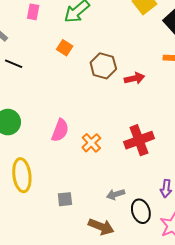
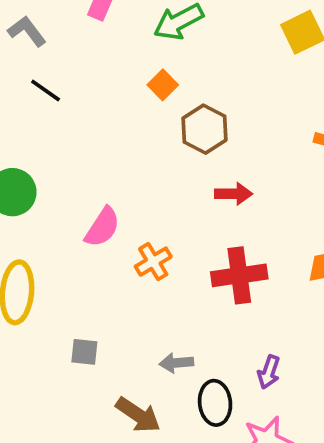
orange square: (65, 48) -> (163, 85), moved
red arrow: (134, 78) -> (234, 194), moved

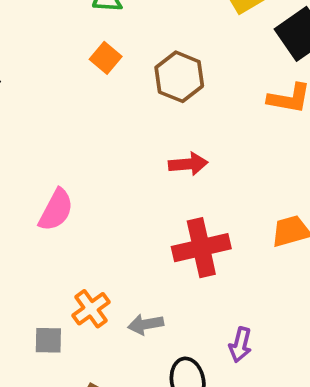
brown hexagon: (204, 129) -> (179, 77), moved
orange cross: (153, 262) -> (91, 309), moved
gray arrow: (176, 363) -> (146, 324), moved

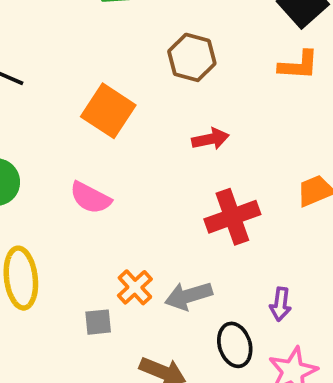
orange square: (106, 58) -> (108, 111), moved, size x1.8
pink semicircle: (56, 210) -> (90, 198), turned 96
gray arrow: (146, 324) -> (188, 296), size x1.4

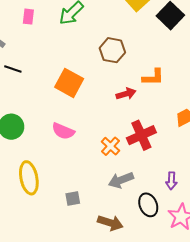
orange L-shape: (299, 65) -> (153, 77), moved
orange cross: (135, 287) -> (110, 146), moved

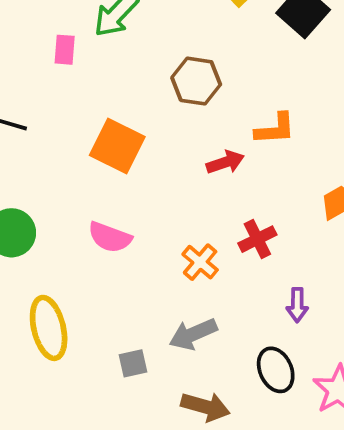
pink rectangle: (28, 17) -> (65, 50), moved
red cross: (141, 135) -> (257, 239), size x0.7
gray arrow: (121, 180) -> (193, 334), moved
purple arrow: (171, 181) -> (297, 305), moved

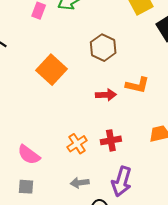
pink semicircle: (110, 237) -> (29, 155), moved
purple arrow: (297, 305) -> (122, 181), size x1.6
gray arrow: (193, 334) -> (80, 183), moved, size x0.7

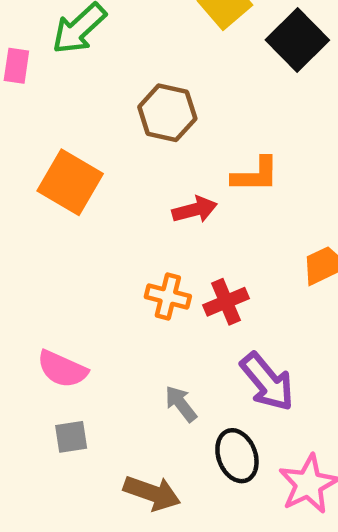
orange cross: (77, 144) -> (168, 296), moved, turned -30
purple arrow: (122, 181) -> (267, 382), turned -44
gray arrow: (80, 183) -> (181, 404), turned 72

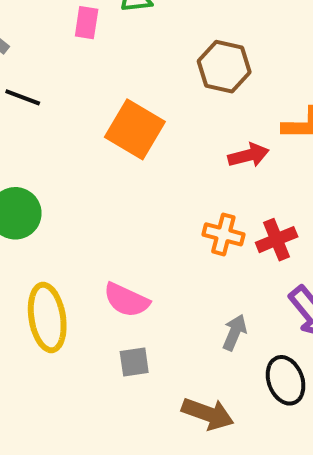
gray arrow: (181, 404) -> (235, 332), turned 60

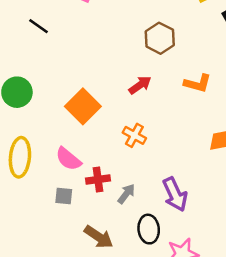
orange square: (135, 129) -> (83, 106), moved
red arrow: (248, 155) -> (140, 85), moved, turned -35
red cross: (277, 240) -> (98, 180), moved

